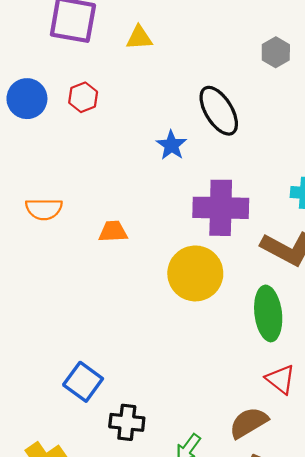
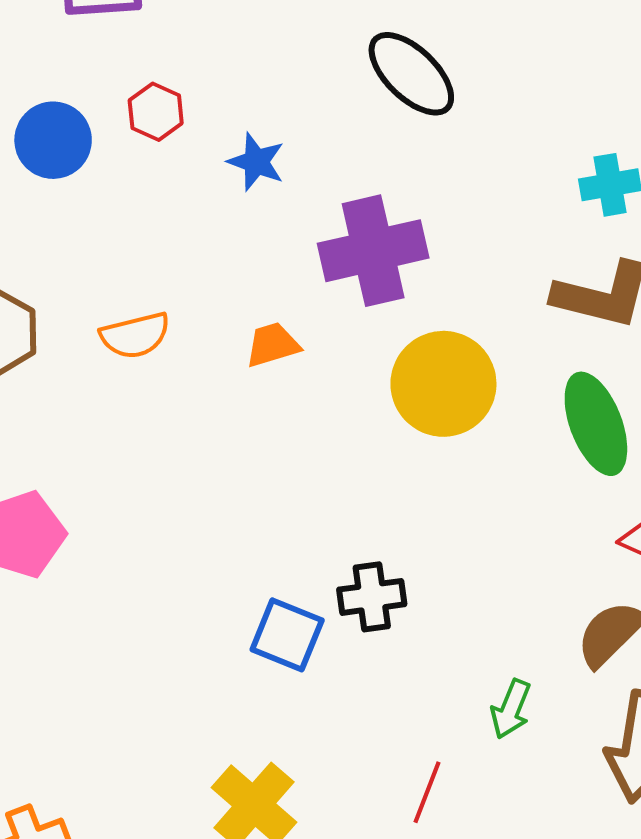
blue star: (171, 145) -> (256, 162), moved
purple cross: (221, 208) -> (373, 251), moved
black cross: (127, 422) -> (372, 597), moved

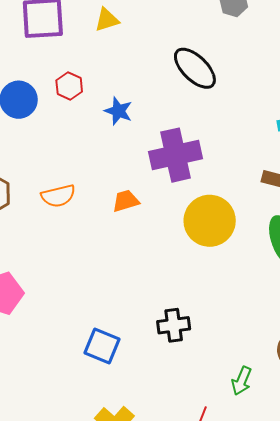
blue square: (287, 635) -> (102, 346), moved

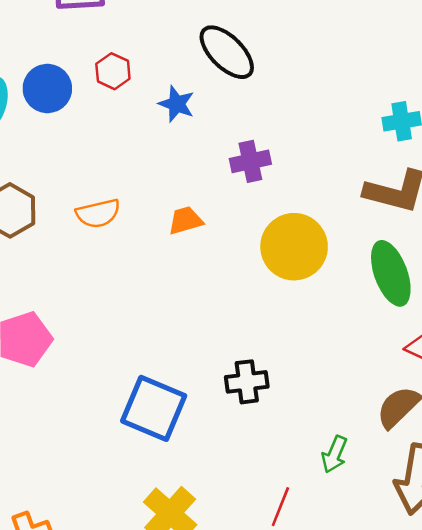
black ellipse: (195, 68) -> (227, 52), moved
purple cross: (176, 155) -> (250, 161), size x0.6
blue square: (102, 346) -> (154, 408), size x1.4

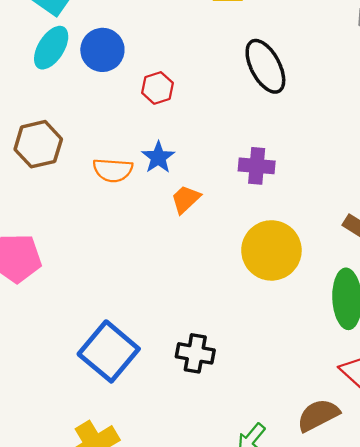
red hexagon: (113, 71) -> (157, 88), moved
blue star: (177, 104) -> (158, 157), moved
orange trapezoid: (186, 220) -> (186, 199), turned -44

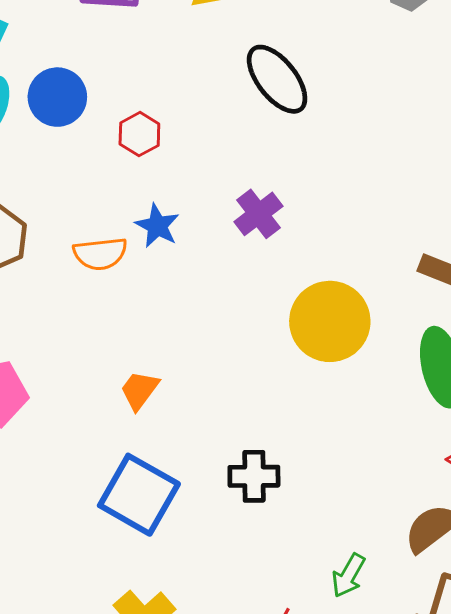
purple cross: (257, 166) -> (258, 214), moved, turned -32
orange trapezoid: (186, 199) -> (139, 390), moved

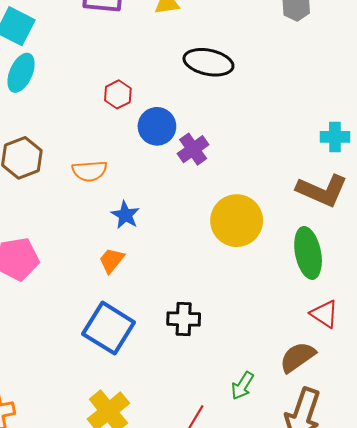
black ellipse: (277, 79) -> (208, 62), turned -42
blue circle: (57, 97) -> (157, 126), moved
blue star: (157, 226) -> (125, 215), moved

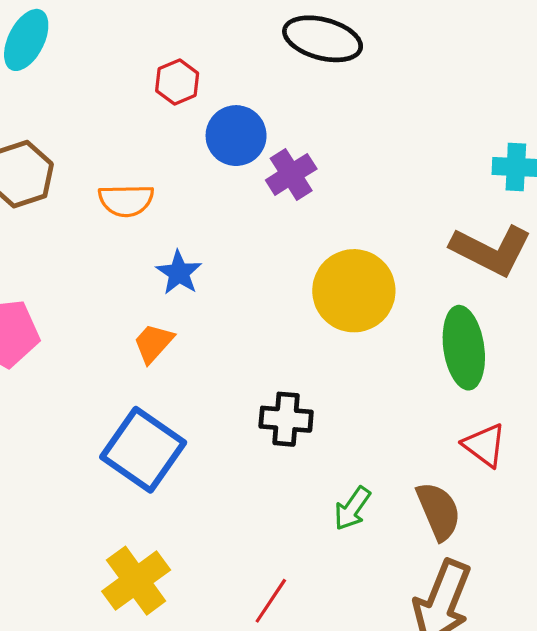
black cross: (184, 319) -> (286, 419), moved
brown semicircle: (297, 357) -> (439, 511), turned 99
green arrow: (242, 386) -> (352, 508), moved

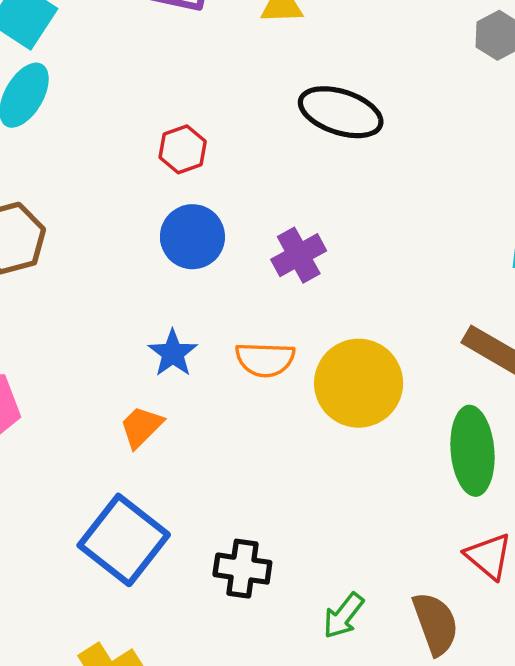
blue circle: (236, 136) -> (192, 237), moved
orange semicircle: (126, 200) -> (265, 359), moved
black cross: (286, 419) -> (242, 569), moved

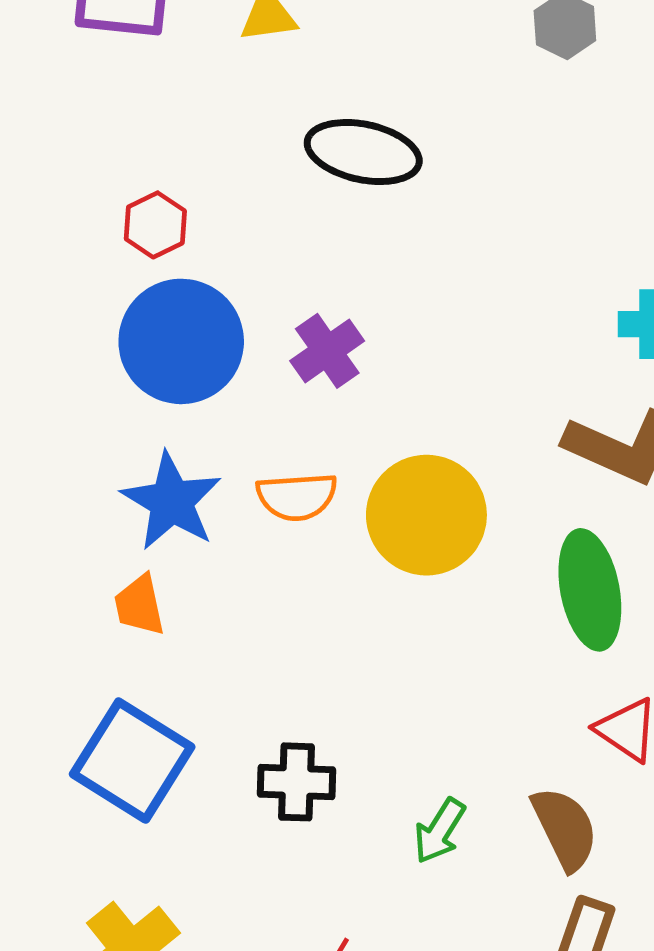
blue circle: (192, 237) -> (181, 341), size x1.4
blue star: (173, 353) -> (171, 501), size x1.5
orange trapezoid: (141, 427) -> (139, 605), turned -51

